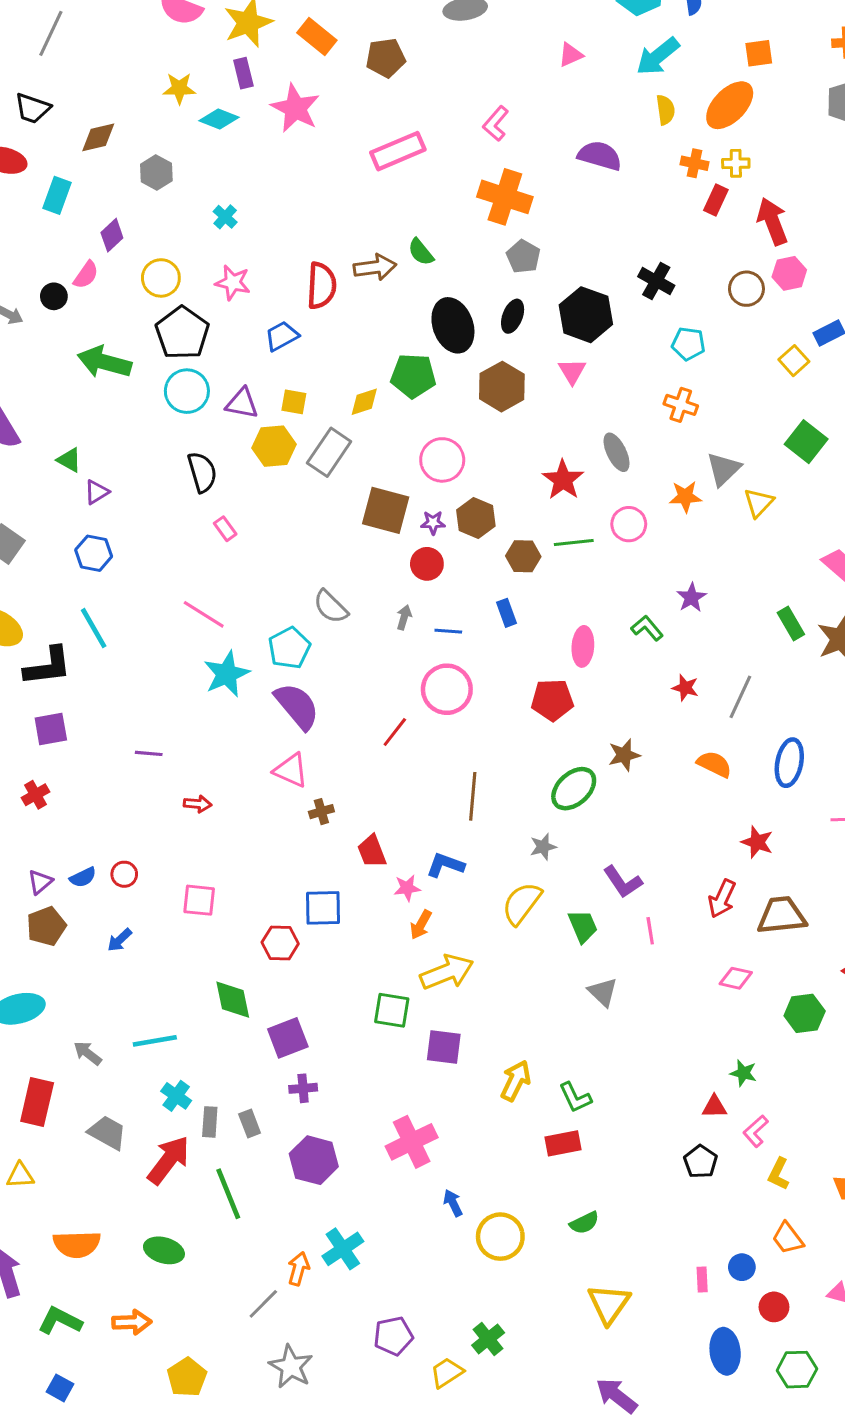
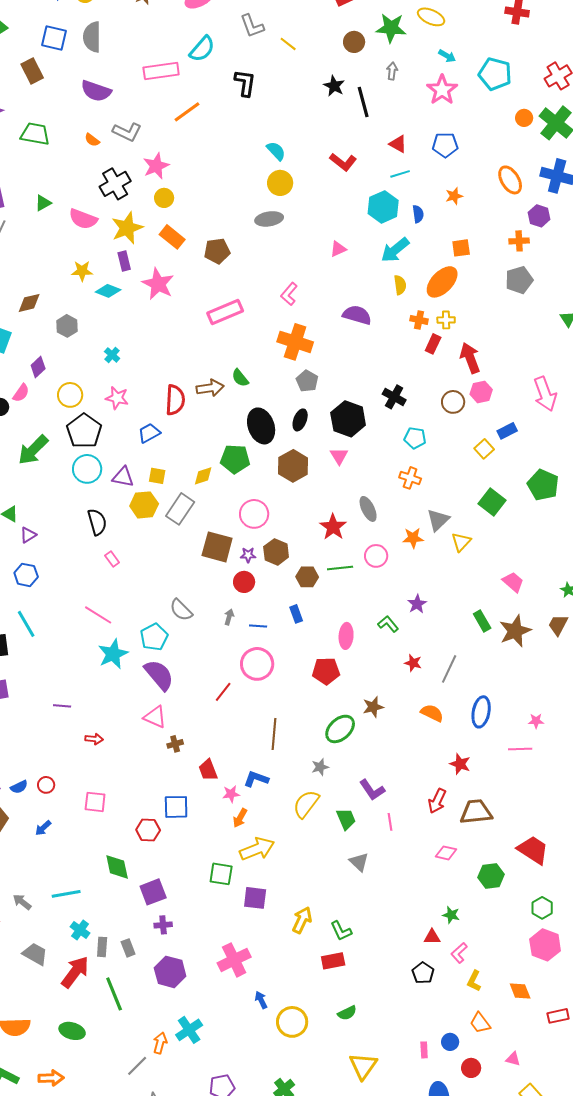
green arrow: (104, 362) -> (33, 450), turned -60

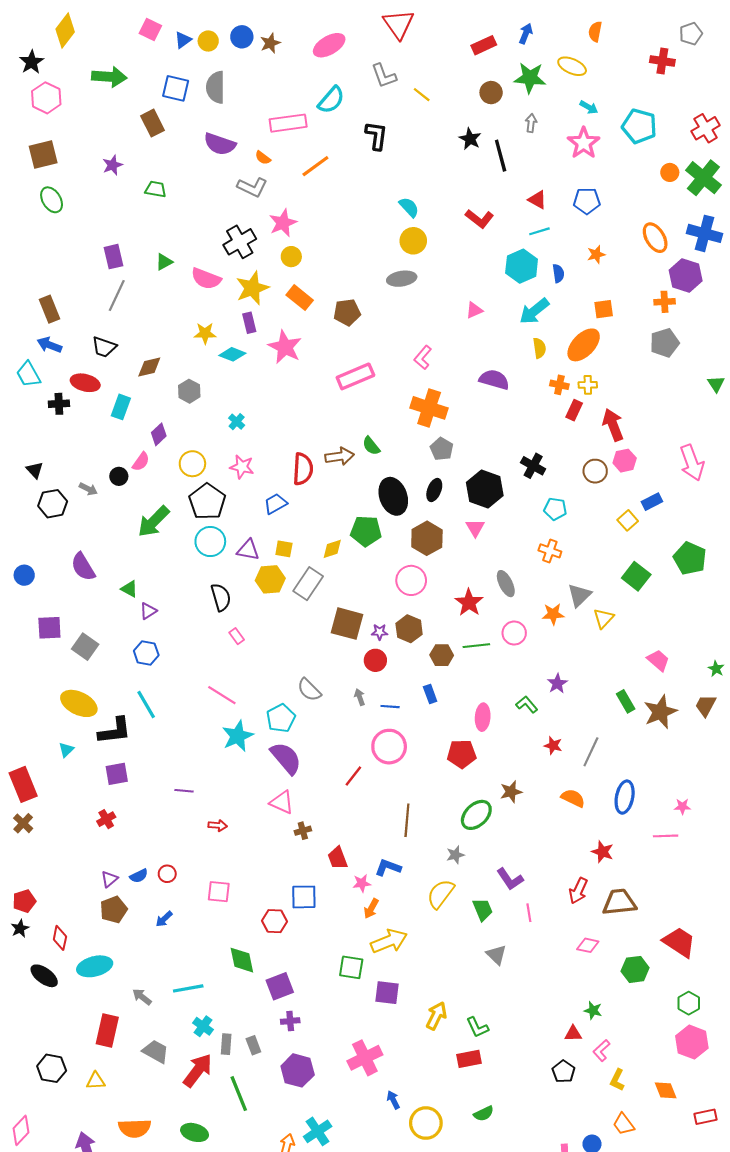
green trapezoid: (35, 134) -> (156, 189), size x0.7
orange semicircle: (92, 140) -> (263, 158), moved
purple hexagon: (539, 216) -> (686, 275), size x1.4
pink circle: (254, 514) -> (411, 580), moved
gray arrow: (229, 617) -> (360, 697), turned -35

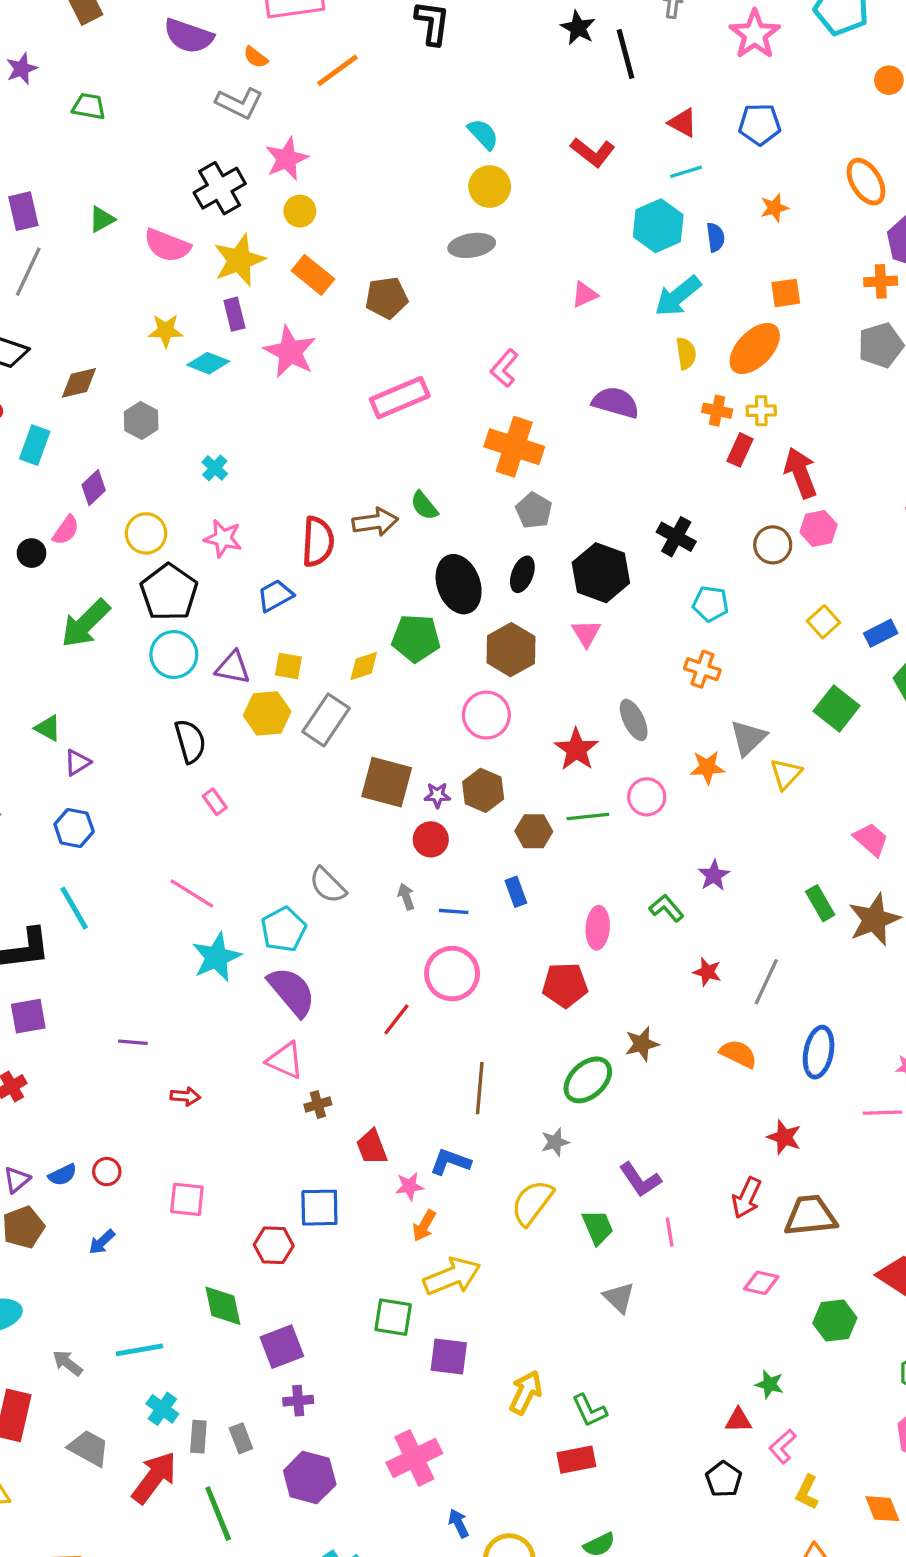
blue rectangle: (652, 502) -> (881, 633), moved

